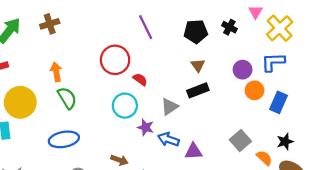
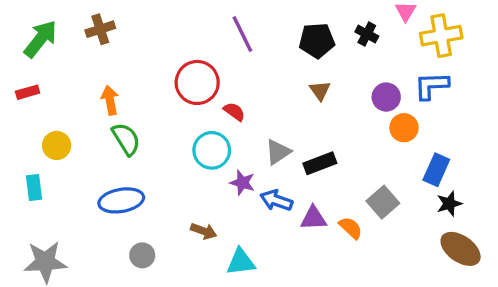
yellow cross: (280, 28) -> (441, 36), turned 32
black rectangle: (198, 90) -> (320, 163), moved
yellow circle: (20, 102) -> (57, 145), size x0.6
blue rectangle: (278, 102) -> (436, 170), moved
orange semicircle: (264, 158) -> (351, 228), moved

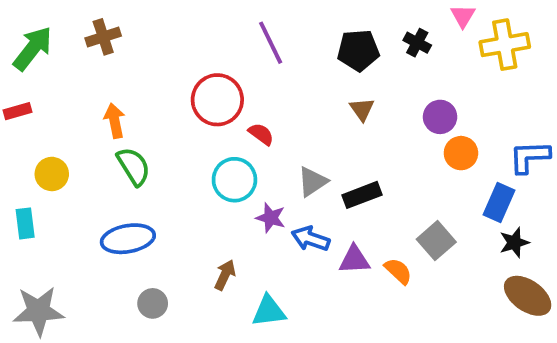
blue L-shape: (431, 86) -> (529, 157), moved
brown arrow: (204, 231) -> (225, 275), turned -85

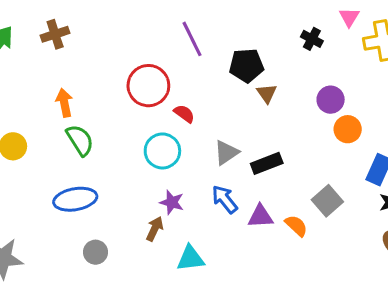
black pentagon: (358, 50) -> (246, 65), moved
purple star: (271, 218) -> (172, 202), moved
blue arrow: (311, 239) -> (225, 199), turned 32

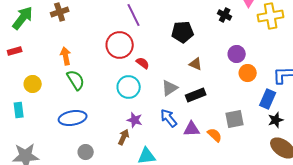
purple line: (192, 39) -> (134, 15), moved
brown triangle: (267, 93) -> (196, 64), moved, turned -32
gray square: (327, 201) -> (235, 119), turned 30

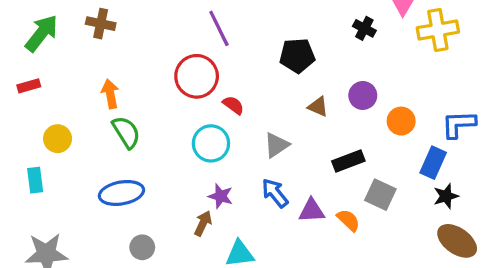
brown cross: (60, 12) -> (101, 24), turned 30
purple circle: (237, 54) -> (363, 95), moved
black rectangle: (196, 95) -> (348, 161), moved
gray square: (235, 119) -> (380, 195), turned 36

